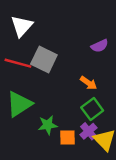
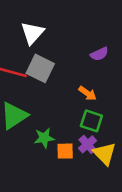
white triangle: (22, 26) -> (32, 33), moved
green square: (92, 109) -> (91, 121), turned -35

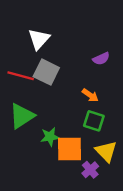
purple cross: (87, 144) -> (90, 170), moved
orange square: (65, 151) -> (69, 149), size x1.6

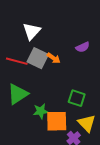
orange arrow: (90, 95) -> (54, 58), moved

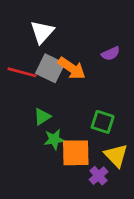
orange arrow: (54, 58) -> (72, 68), size x1.5
green triangle: (18, 94) -> (42, 117), moved, size x0.6

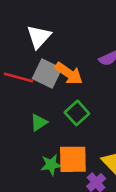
green square: (103, 122) -> (77, 113), moved, turned 30
green star: (54, 139) -> (51, 165), moved

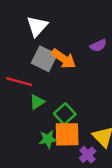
red line: (18, 78) -> (19, 82), moved
green square: (77, 113) -> (65, 114), moved

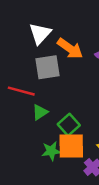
gray square: (44, 59) -> (47, 67), turned -35
orange arrow: (64, 59) -> (70, 49), moved

